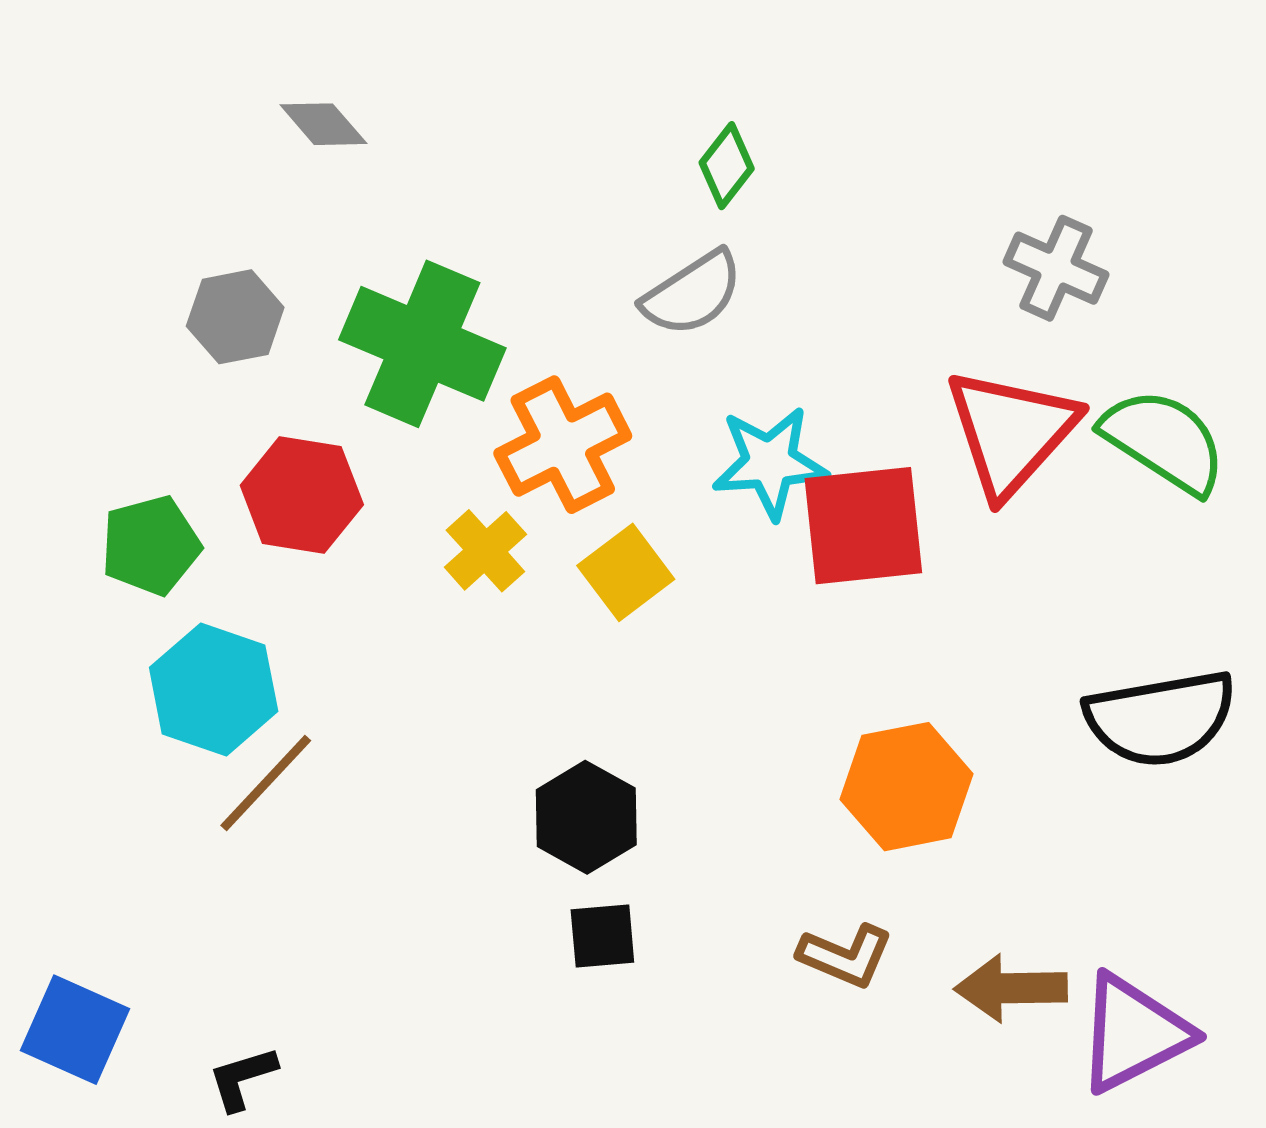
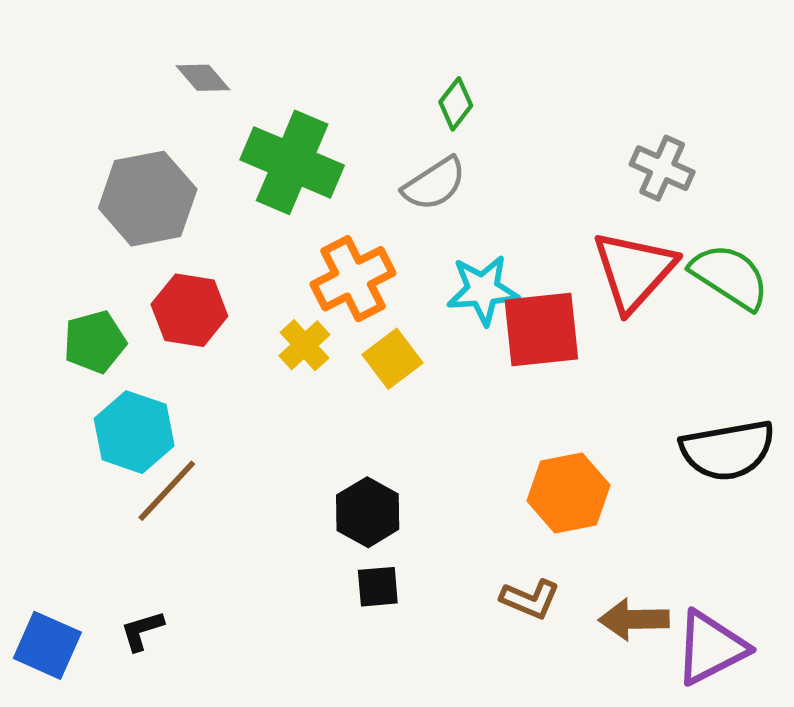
gray hexagon: (235, 317) -> (148, 199), size x1.6
green cross: (422, 344) -> (292, 162), moved
black L-shape: (242, 1078) -> (142, 631), moved

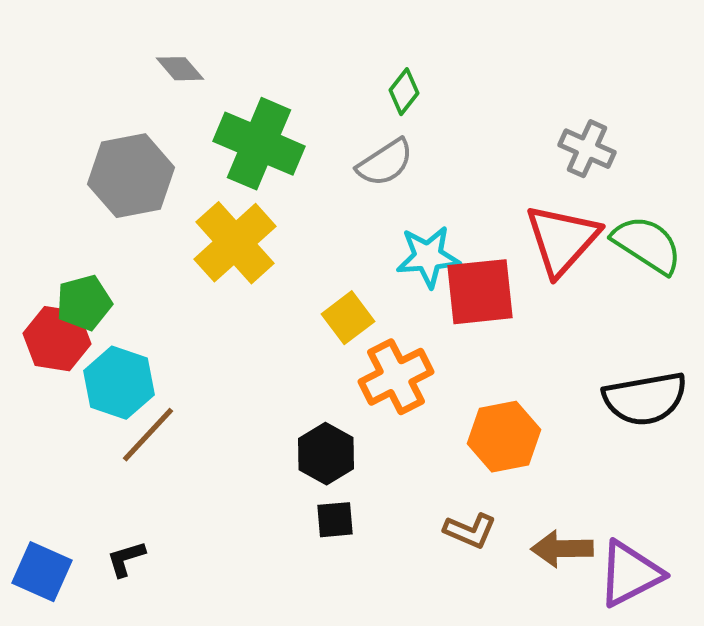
orange cross: (353, 279) -> (396, 377), moved
red hexagon: (189, 310) -> (57, 339), moved
yellow cross: (304, 345) -> (235, 243), moved, size x1.8

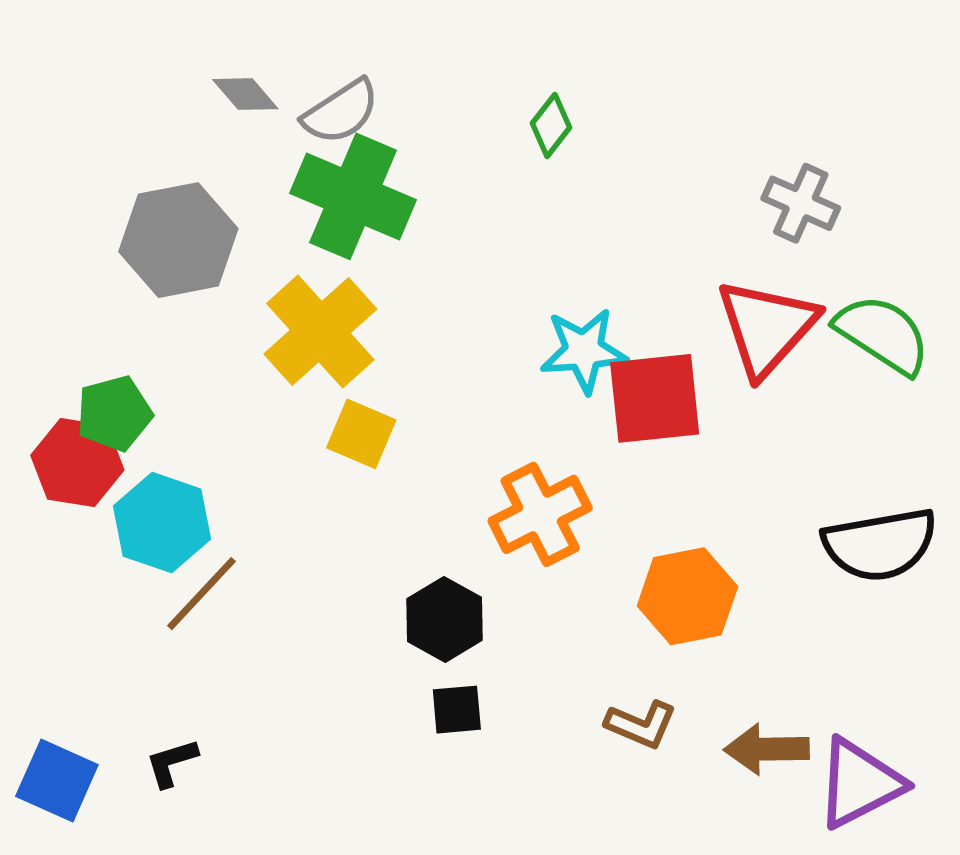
gray semicircle: (385, 163) -> (341, 112), moved
yellow square: (348, 318) -> (361, 434), moved, turned -30

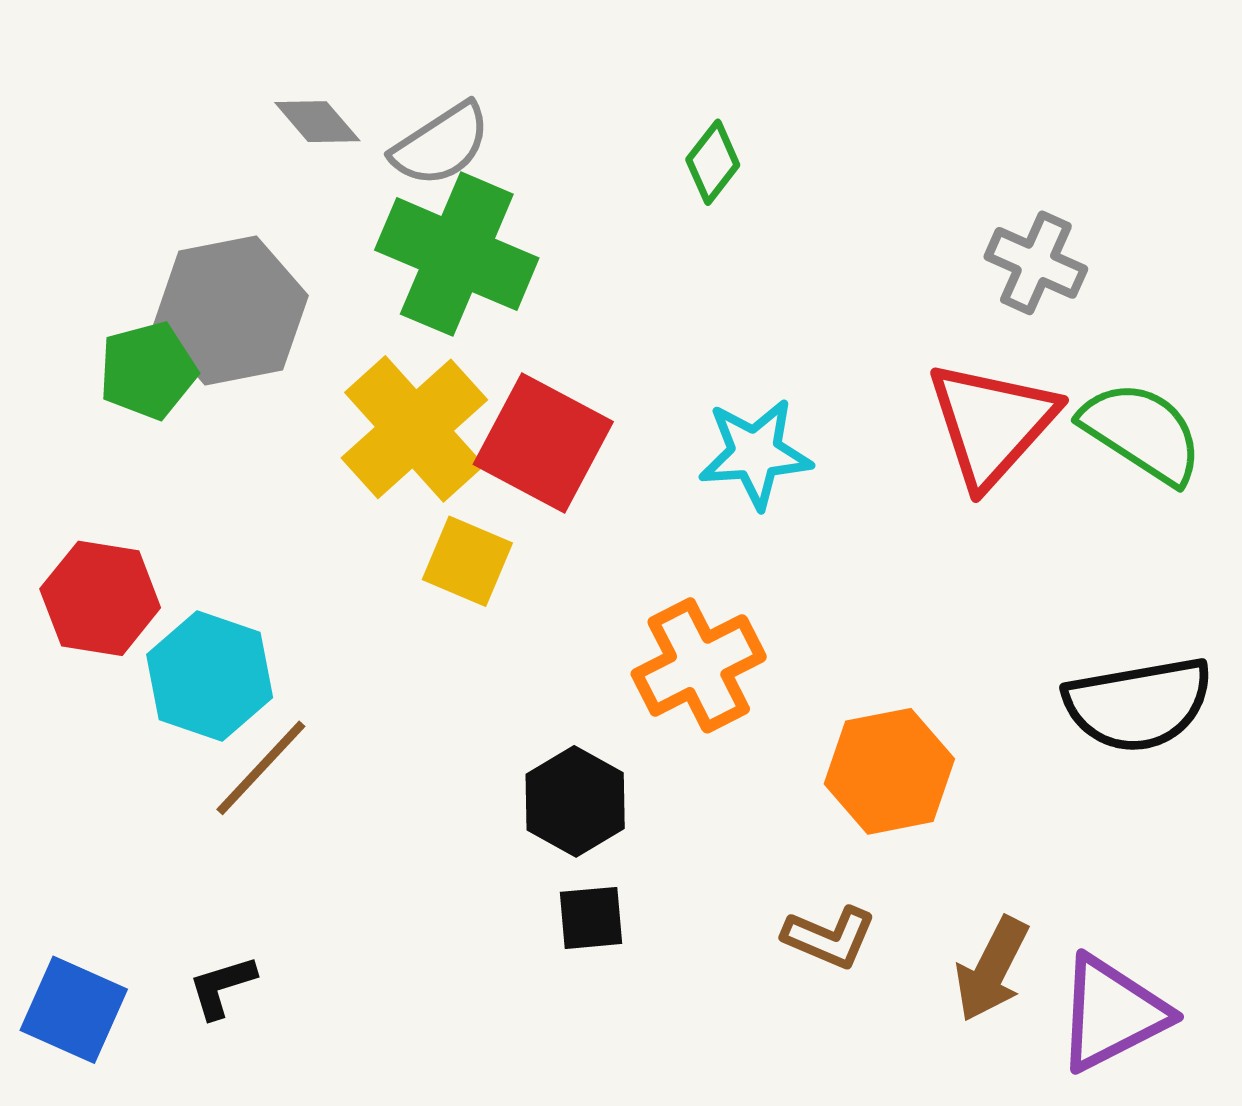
red square: (655, 398) -> (543, 443), moved, turned 34
green pentagon: (114, 413) -> (148, 371), moved
brown arrow: (767, 749) -> (992, 969), turned -62

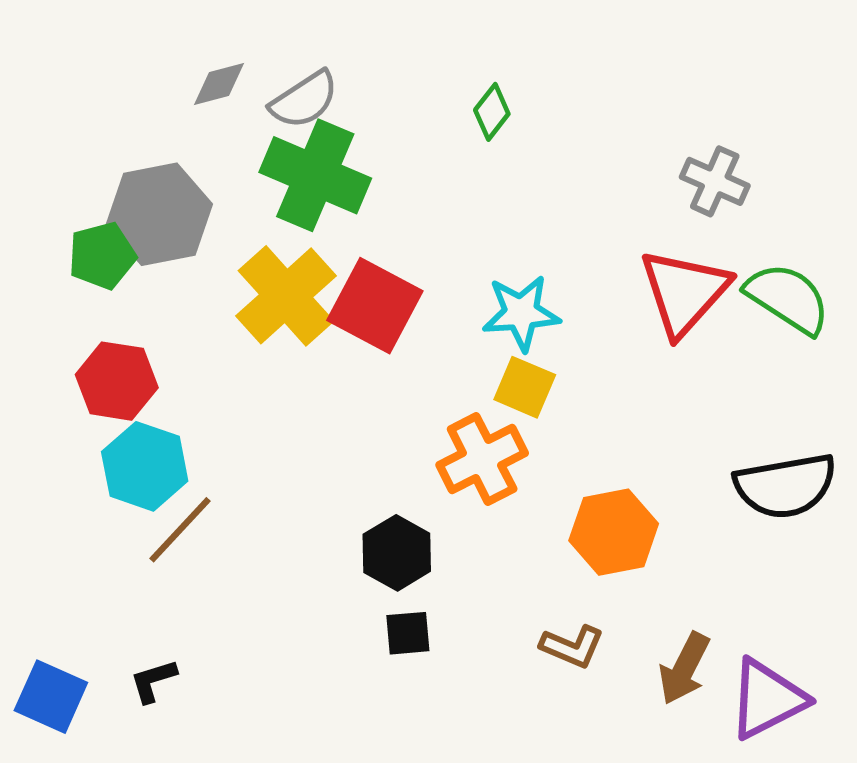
gray diamond: (317, 122) -> (219, 84), turned -64
yellow square: (467, 561) -> (525, 387), moved
red hexagon: (100, 598) -> (117, 381), moved

